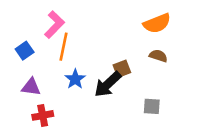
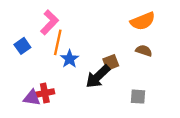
blue star: (75, 79) -> (70, 59), moved
purple triangle: (31, 87) -> (32, 98), moved
red cross: (43, 115) -> (45, 93), moved

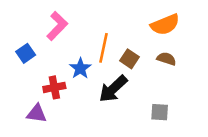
orange line: (58, 42) -> (104, 48), moved
brown square: (111, 62) -> (130, 59), moved, turned -35
red cross: (45, 93) -> (54, 87), moved

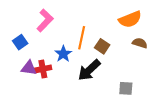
brown semicircle: (166, 59) -> (140, 43), moved
purple triangle: (37, 113) -> (29, 68), moved

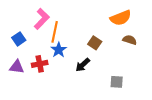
orange line: (82, 38) -> (55, 32), moved
purple triangle: (29, 68) -> (17, 67), moved
black arrow: (89, 70) -> (83, 65), size x0.7

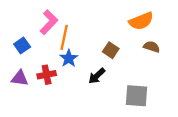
gray square: (117, 82) -> (136, 96), size x1.5

